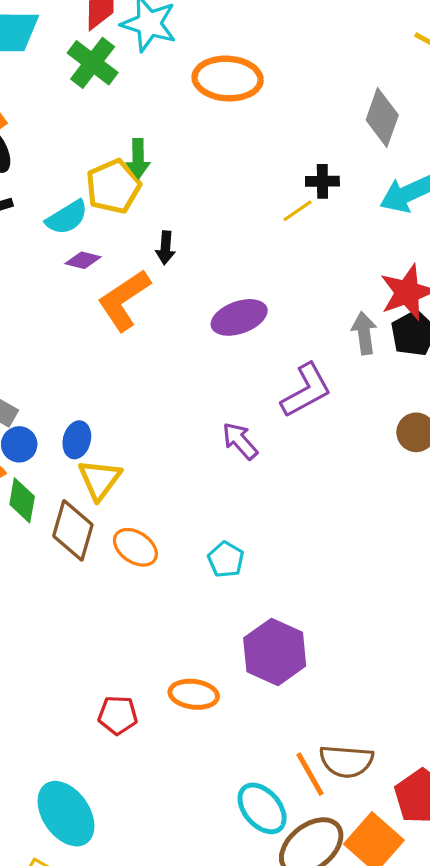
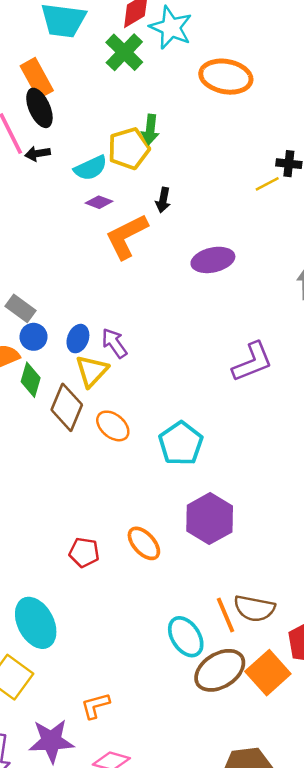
purple L-shape: (306, 390) -> (252, 362), moved
purple arrow: (240, 441) -> (114, 343), moved
cyan pentagon: (226, 559) -> (181, 443), size x1.6
orange ellipse: (194, 694) -> (144, 543), turned 33

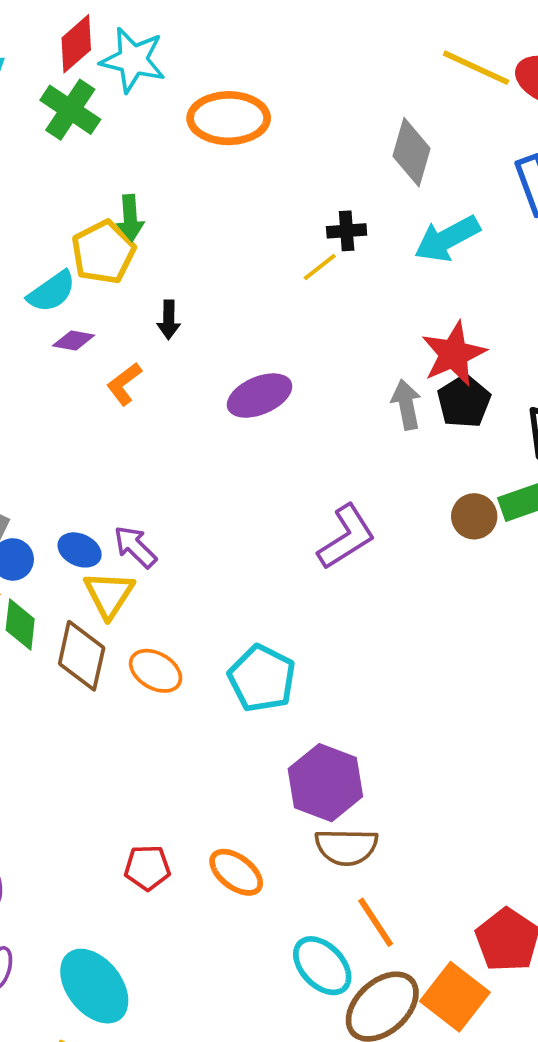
orange L-shape: (127, 236) -> (124, 384), size x0.6
blue ellipse: (78, 339) -> (80, 550), turned -76
orange ellipse: (144, 543) -> (236, 872), moved
brown semicircle: (254, 608) -> (346, 847), moved

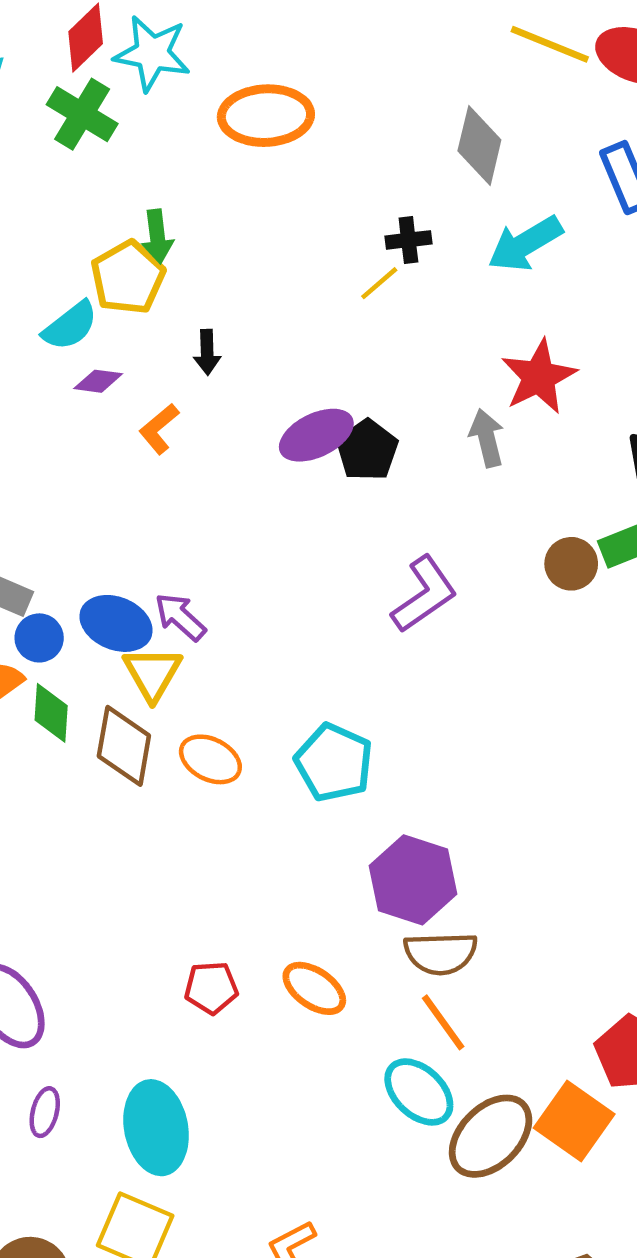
black pentagon: (464, 401) -> (367, 450), moved
blue ellipse: (80, 550) -> (116, 623), size x1.4
orange line: (376, 922) -> (443, 1022), moved
cyan ellipse: (94, 986) -> (156, 1128), turned 30

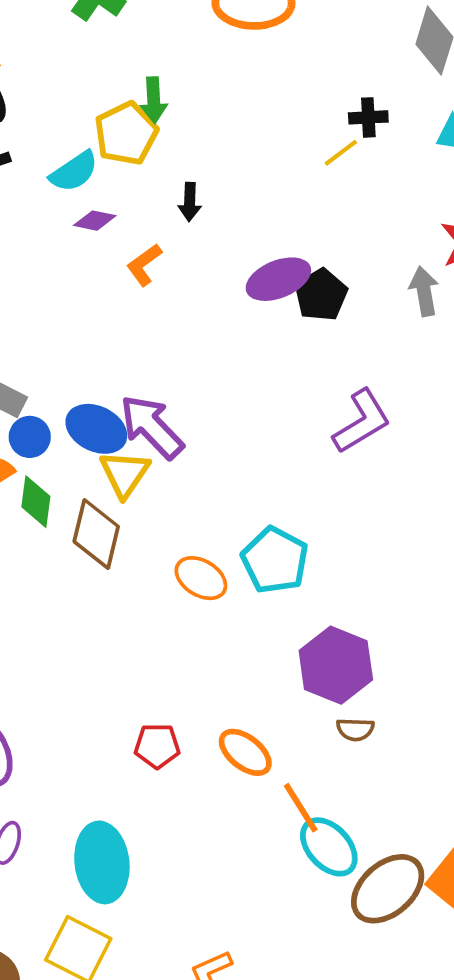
purple arrow: (180, 617) -> (152, 427), size x1.5
orange ellipse: (210, 759) -> (201, 578), moved
brown semicircle: (441, 953) -> (355, 729), size x0.6
orange line: (443, 1022) -> (301, 808), moved

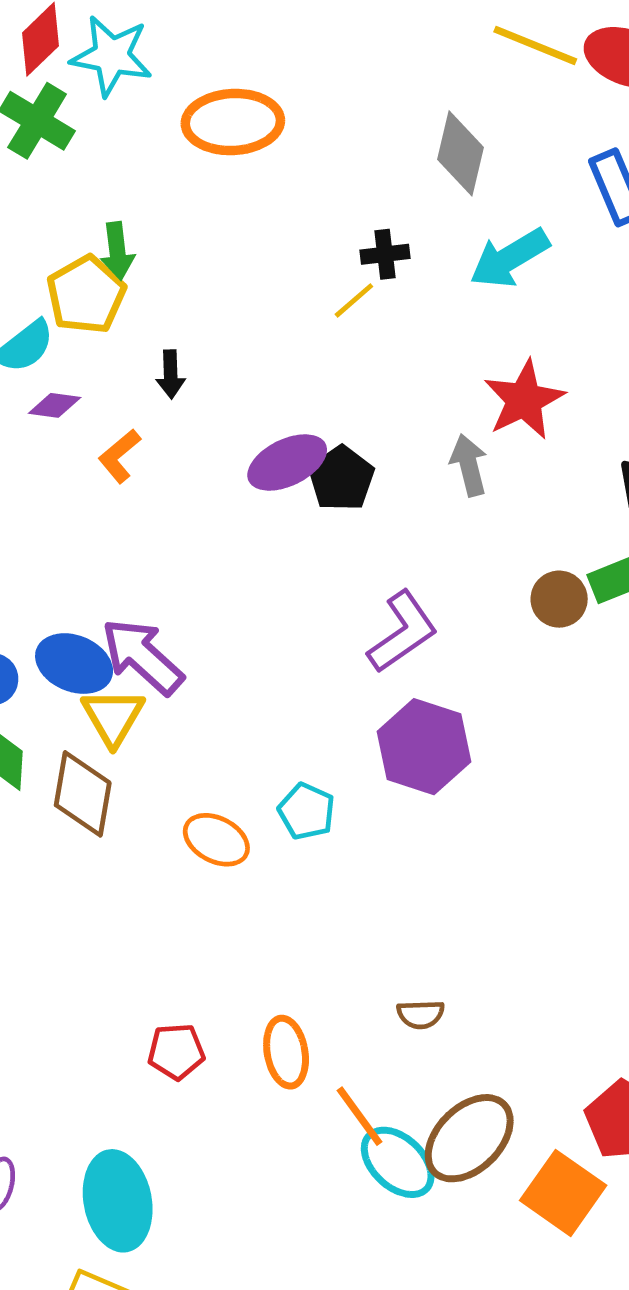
cyan pentagon: (275, 560) -> (307, 811), size x0.7
purple hexagon: (336, 665) -> (424, 747), moved
orange ellipse: (245, 752) -> (286, 1052), turned 46
brown ellipse: (388, 889) -> (469, 1138), moved

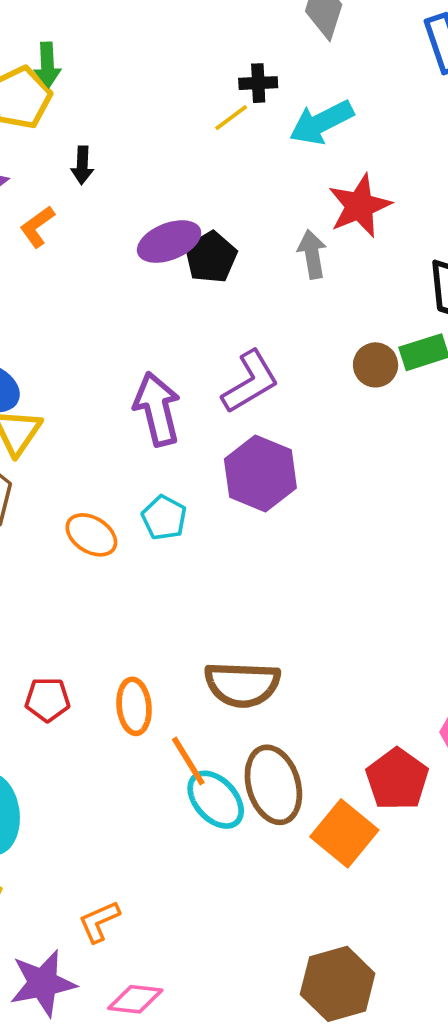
cyan arrow: (509, 258) -> (321, 122), moved
purple arrow: (143, 656) -> (157, 409), moved, turned 30
brown semicircle: (421, 1014) -> (242, 684), size x2.0
brown ellipse: (469, 1138) -> (273, 785), turned -66

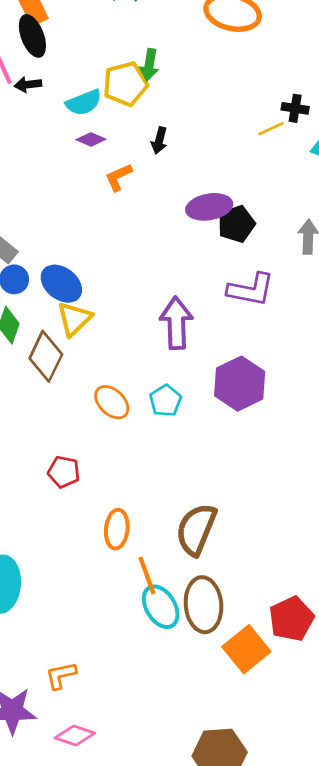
purple L-shape: (250, 382) -> (251, 290), moved, turned 30
brown semicircle: (242, 684) -> (196, 529), turned 98
red pentagon: (47, 700) -> (64, 472), moved

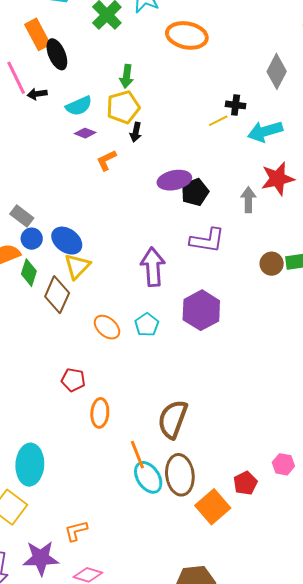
black ellipse: (32, 36) -> (57, 54), moved
yellow pentagon: (125, 84) -> (123, 107), moved
orange ellipse: (117, 529) -> (100, 413), moved
red pentagon: (291, 619) -> (245, 483), size x0.7

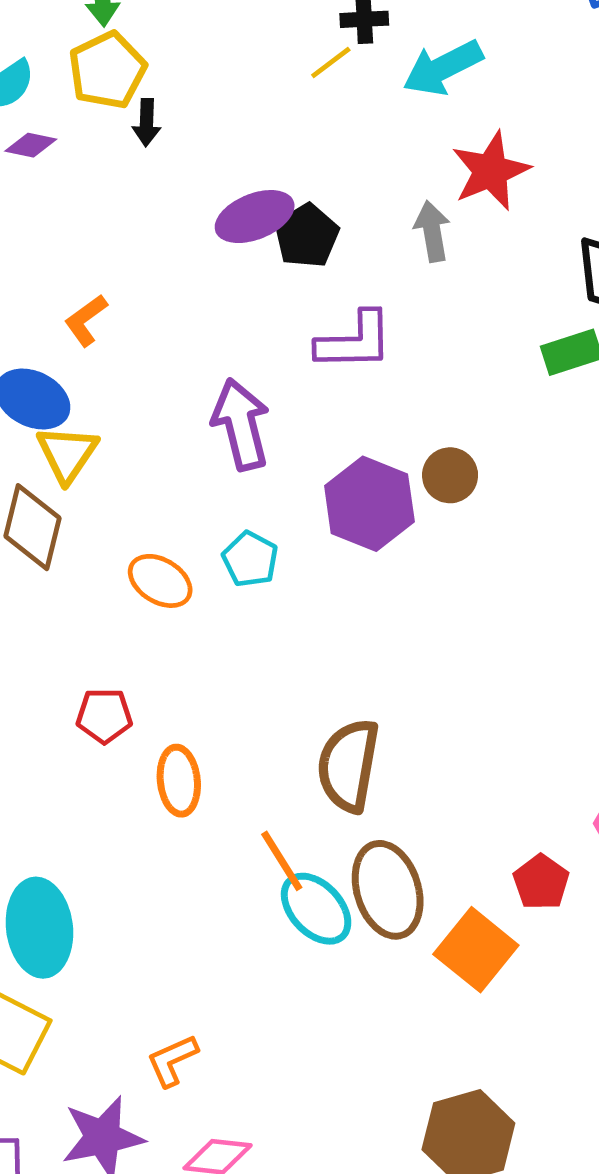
orange L-shape: (106, 160) -> (86, 320), moved
brown circle: (272, 264) -> (450, 475), moved

